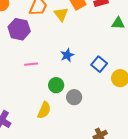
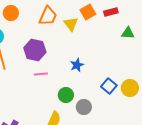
purple hexagon: (19, 29) -> (35, 50), moved
blue square: (99, 64) -> (109, 86), moved

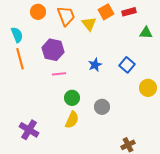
orange circle: (11, 13) -> (38, 12), moved
orange trapezoid: (48, 16) -> (66, 16), turned -45
blue square: (109, 86) -> (127, 65), moved
green circle: (66, 95) -> (72, 98), moved

